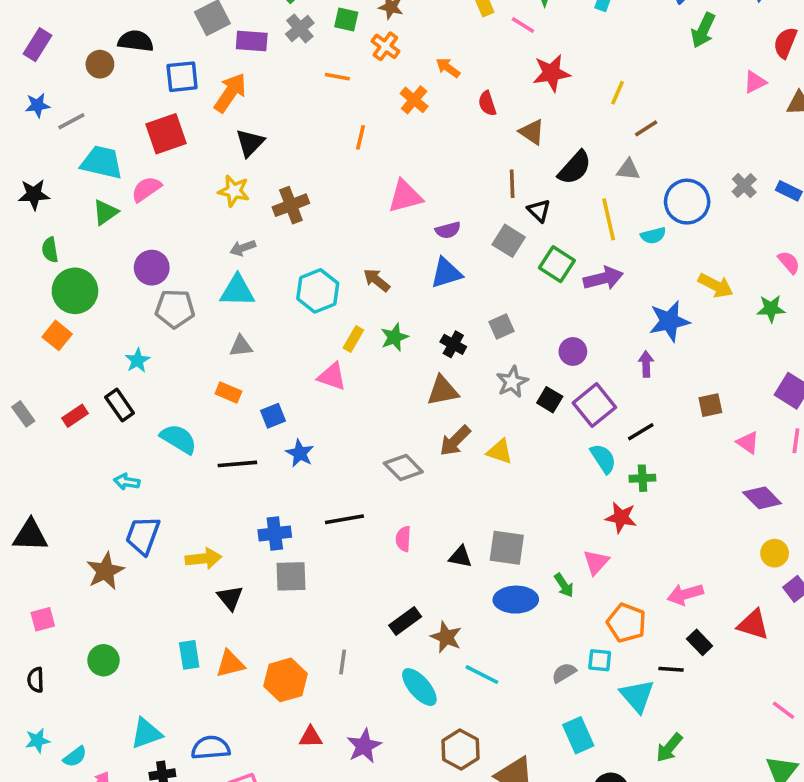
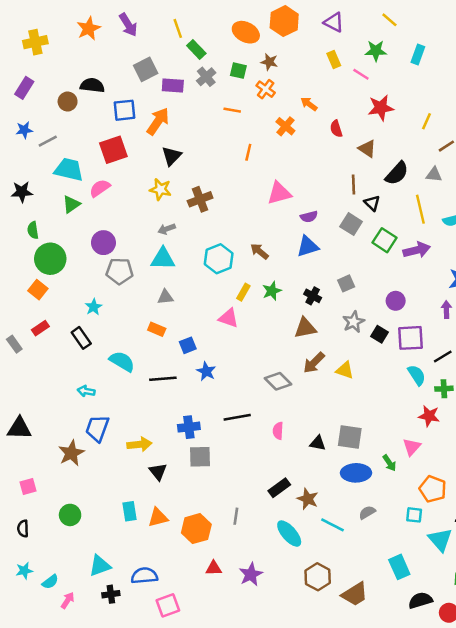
purple square: (594, 405) -> (410, 338), turned 36
red rectangle: (75, 416) -> (40, 328), moved
gray semicircle: (564, 673) -> (367, 512), moved

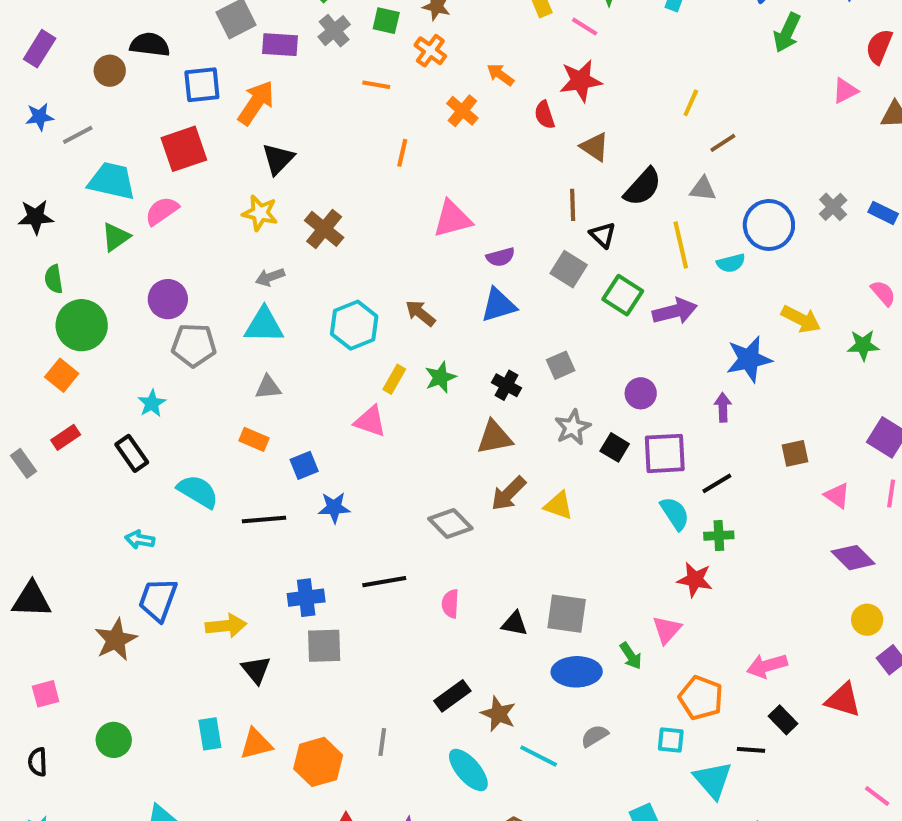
red star: (381, 108) -> (581, 81), moved
brown cross: (200, 199) -> (324, 229), turned -30
blue star: (206, 371) -> (334, 507), turned -30

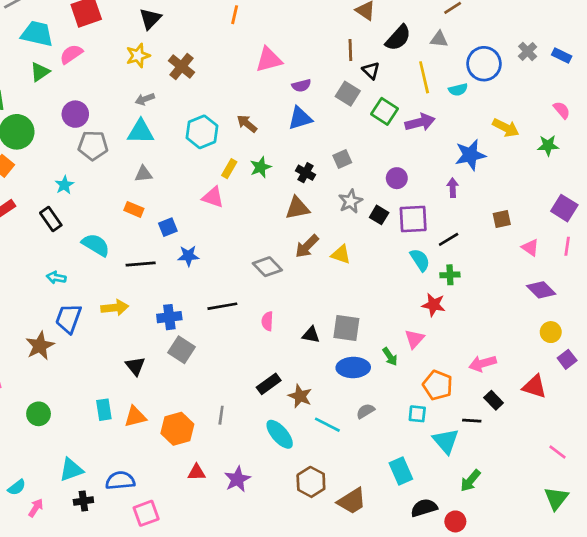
yellow star: (260, 213) -> (138, 56), turned -30
yellow arrow: (226, 626) -> (115, 308), moved
gray square: (324, 646) -> (182, 350), turned 35

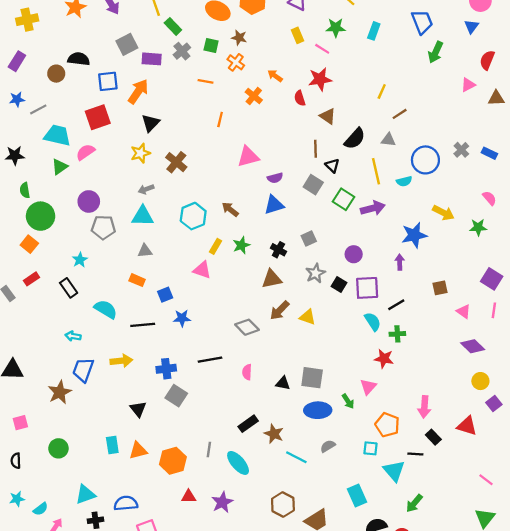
pink arrow: (483, 363) -> (424, 407), turned -70
cyan ellipse: (280, 434) -> (238, 463), moved

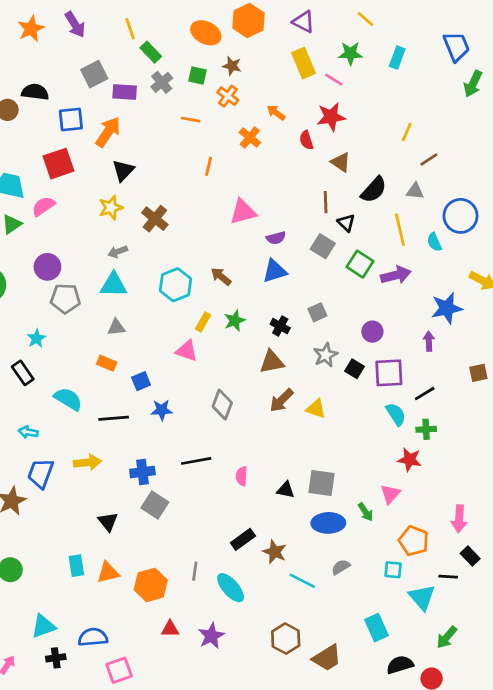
yellow rectangle: (298, 35) -> (304, 63), size x1.5
cyan semicircle: (404, 181) -> (434, 242), turned 80
gray diamond: (247, 327) -> (222, 405), moved, turned 65

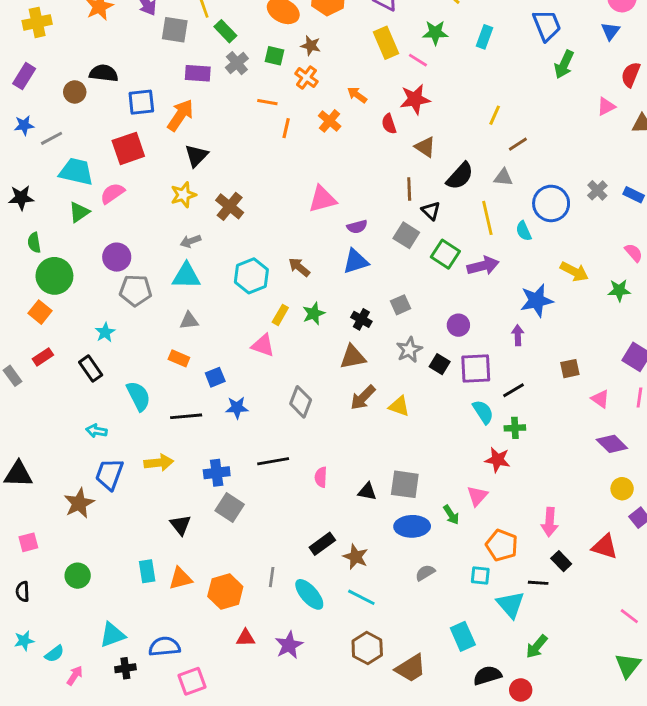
gray square: (94, 74) -> (175, 30), moved, turned 36
orange line: (209, 166) -> (286, 128), moved
cyan semicircle: (68, 399) -> (138, 396), turned 32
cyan line: (302, 581) -> (361, 597), moved

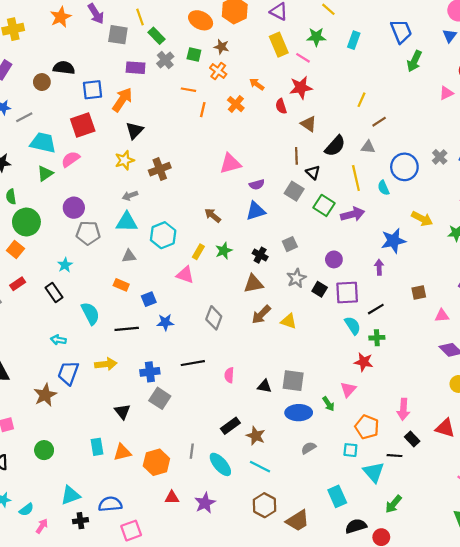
brown cross: (230, 206) -> (160, 169), turned 30
cyan hexagon: (251, 276) -> (163, 235), moved
pink triangle: (600, 399) -> (442, 316), turned -40

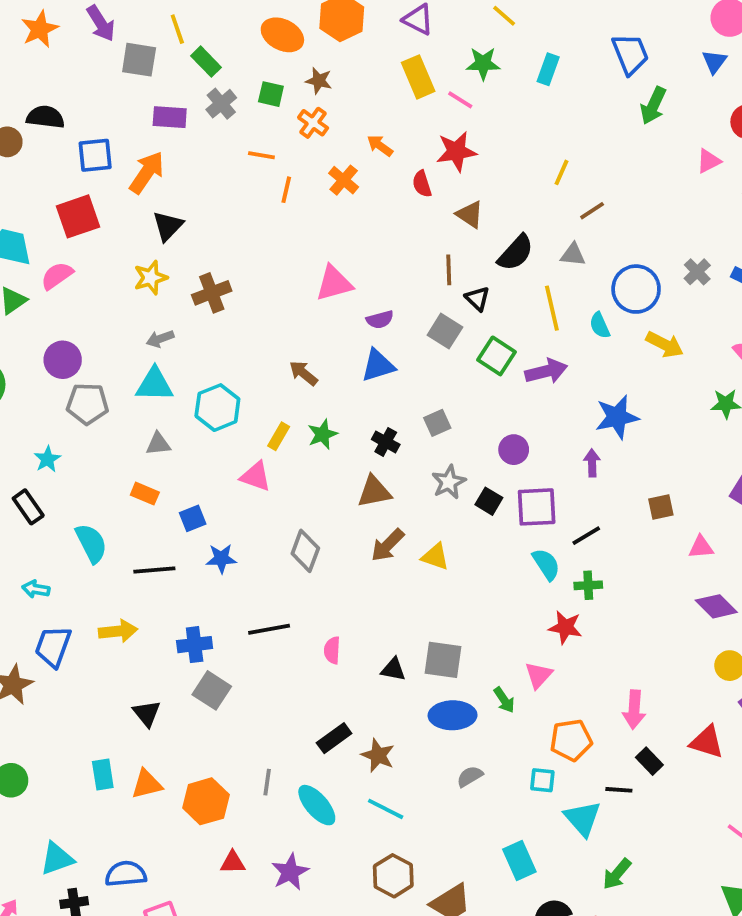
yellow arrow: (422, 219) -> (665, 344), moved
orange pentagon: (367, 427) -> (571, 740), turned -30

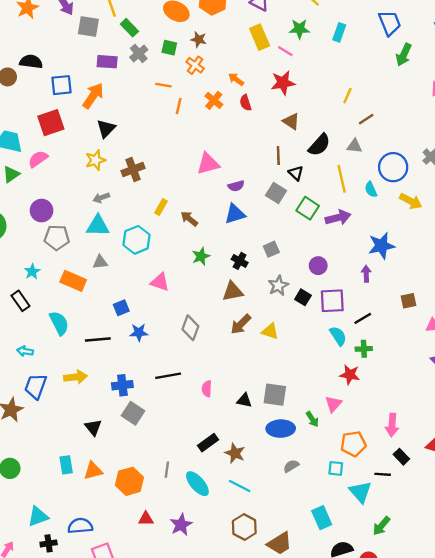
red semicircle: (422, 184) -> (245, 103), moved
yellow rectangle: (279, 436) -> (161, 207), moved
orange rectangle: (145, 494) -> (73, 281), moved, size x1.5

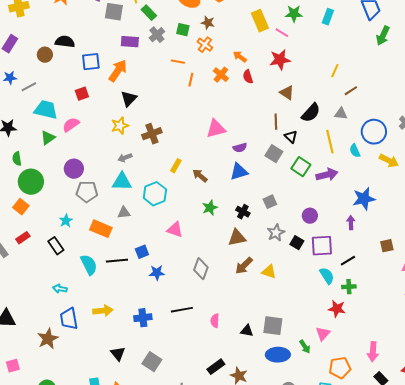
red square: (51, 123) -> (82, 94), size x0.6
black line: (98, 339) -> (117, 261), moved
blue trapezoid: (36, 386) -> (69, 319), turned -30
gray square: (133, 413) -> (152, 362), moved

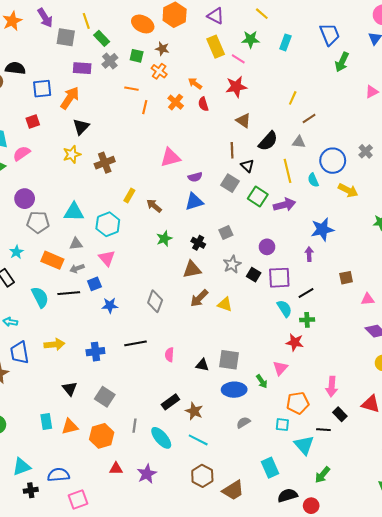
gray arrow: (125, 158) -> (77, 268), moved
pink triangle: (175, 230) -> (107, 258), moved, turned 30

